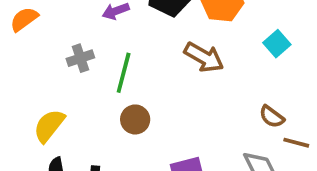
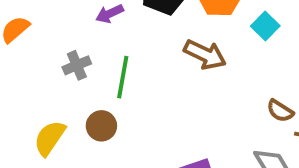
cyan square: (277, 44) -> (265, 26), moved
brown circle: (135, 119) -> (101, 126), moved

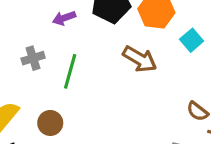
brown circle: (101, 126) -> (50, 123), moved

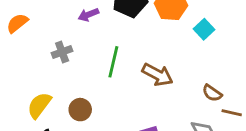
brown arrow: (140, 59) -> (158, 75), moved
green line: (70, 71) -> (113, 62), moved

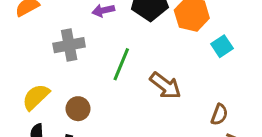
gray cross: (62, 52) -> (69, 45), size x1.4
brown semicircle: (212, 93) -> (219, 115), turned -114

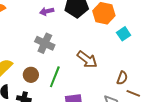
gray cross: (69, 45) -> (45, 43), moved, turned 36
green line: (121, 64) -> (55, 77), moved

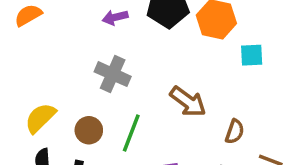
cyan square: (124, 34) -> (252, 55), turned 32
brown semicircle: (122, 78) -> (235, 132), moved

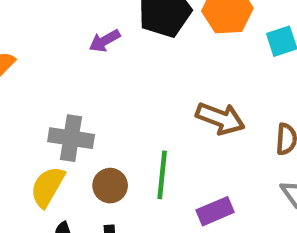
gray cross: (113, 74) -> (71, 138), moved

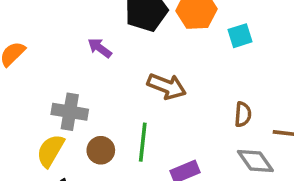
purple arrow: (105, 41) -> (100, 48), moved, turned 65
brown arrow: (220, 118) -> (167, 86), moved

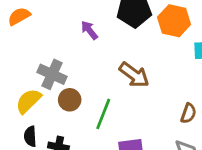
brown circle: (101, 150) -> (70, 100), moved

